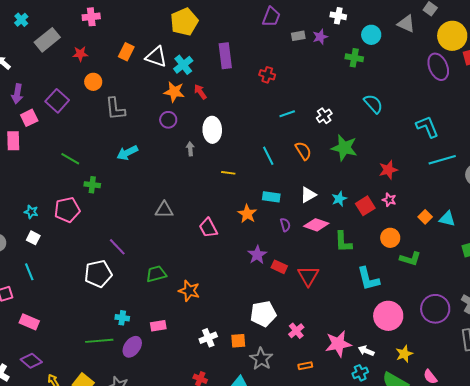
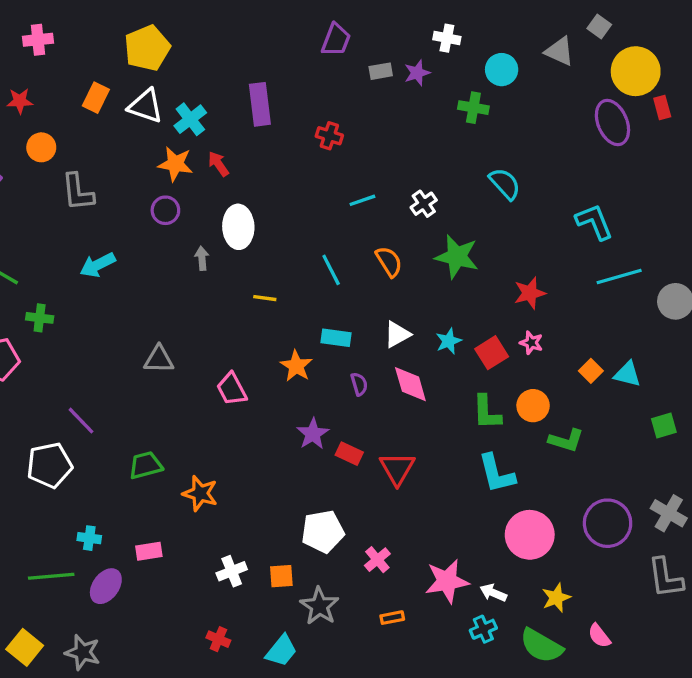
yellow pentagon: (184, 22) -> (147, 48), moved
pink diamond: (316, 225) -> (410, 384), turned 55
green L-shape: (343, 242) -> (487, 412), moved

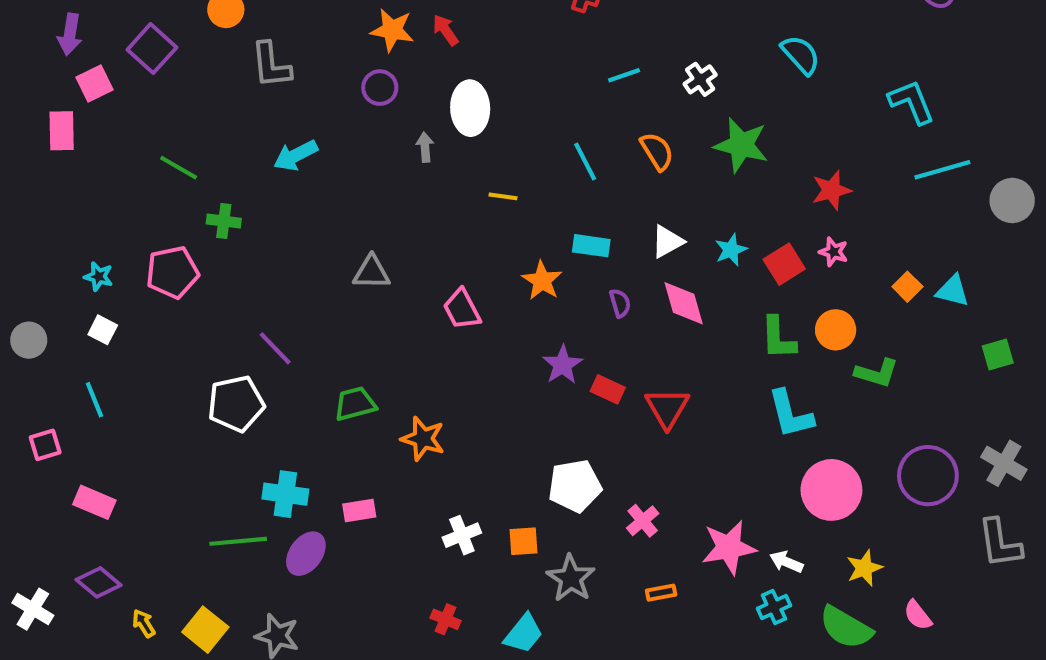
cyan cross: (89, 538) -> (285, 494), size x1.5

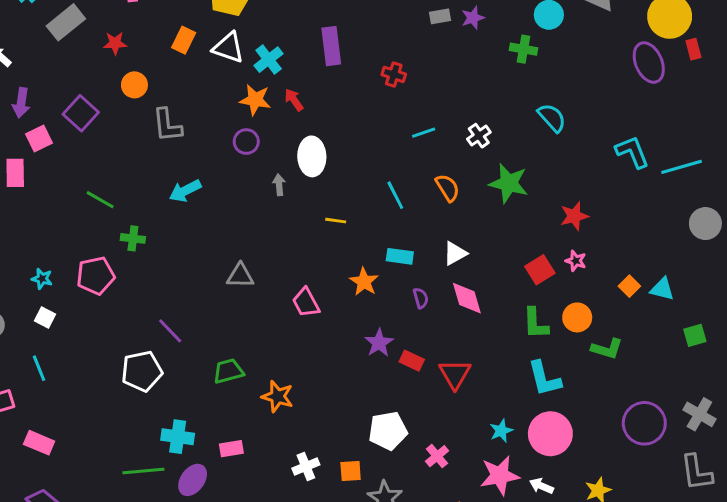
cyan line: (942, 170) -> (682, 167), moved
cyan star: (731, 250) -> (501, 431), moved
pink circle: (831, 490) -> (550, 434), moved

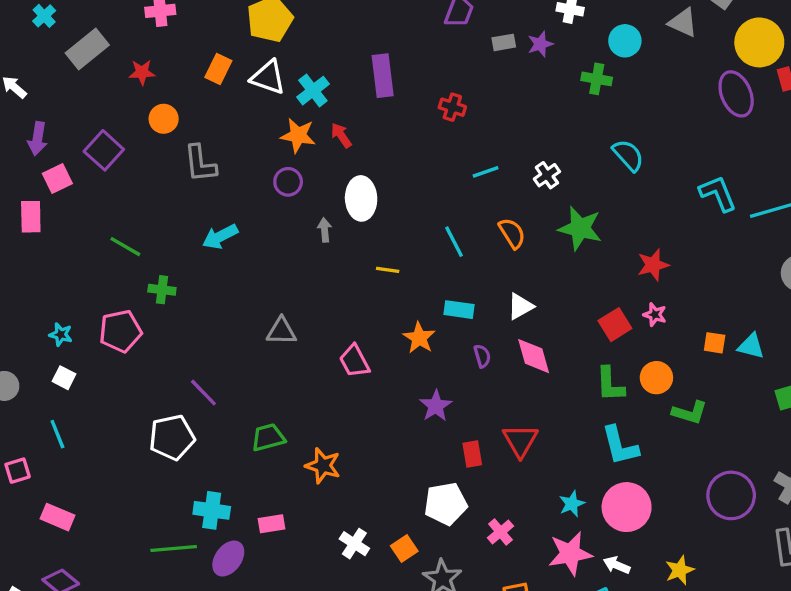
orange square: (629, 286) -> (715, 343), turned -36
red rectangle: (412, 361) -> (472, 454), moved, turned 55
white cross: (306, 467) -> (354, 544), turned -35
orange square: (351, 471) -> (404, 549), turned -30

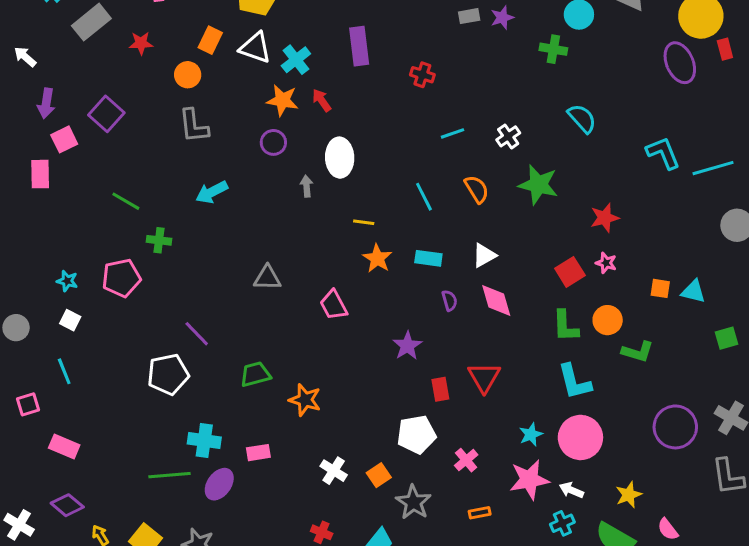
orange circle: (164, 119) -> (188, 75), moved
orange star: (419, 338) -> (377, 258), moved

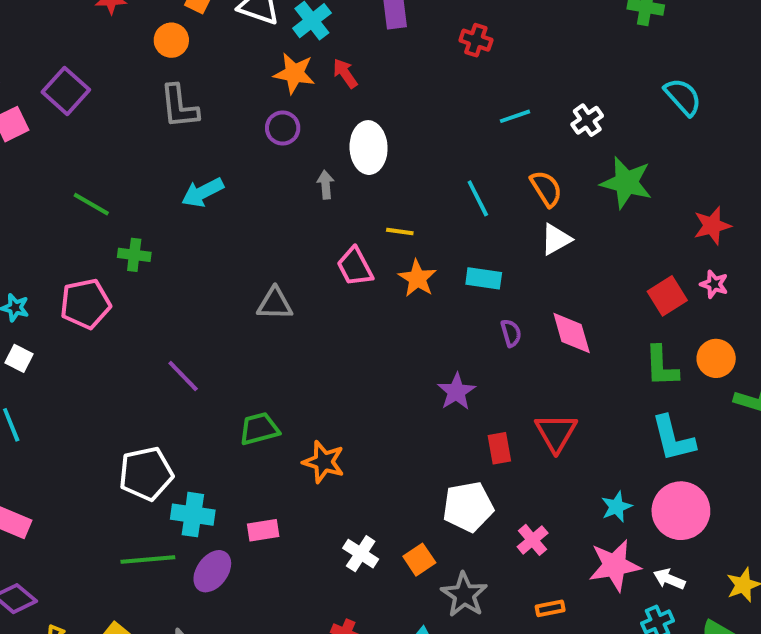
white triangle: (484, 255) -> (556, 239), moved
pink trapezoid: (334, 305) -> (355, 267), moved
white pentagon: (168, 374) -> (146, 474), moved

